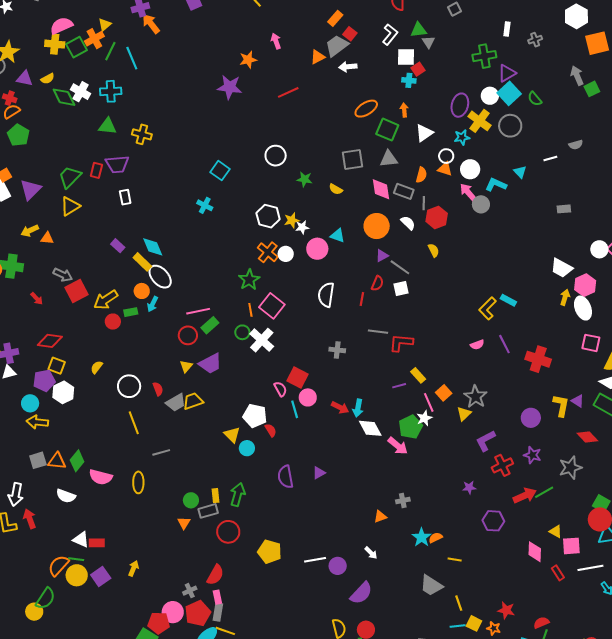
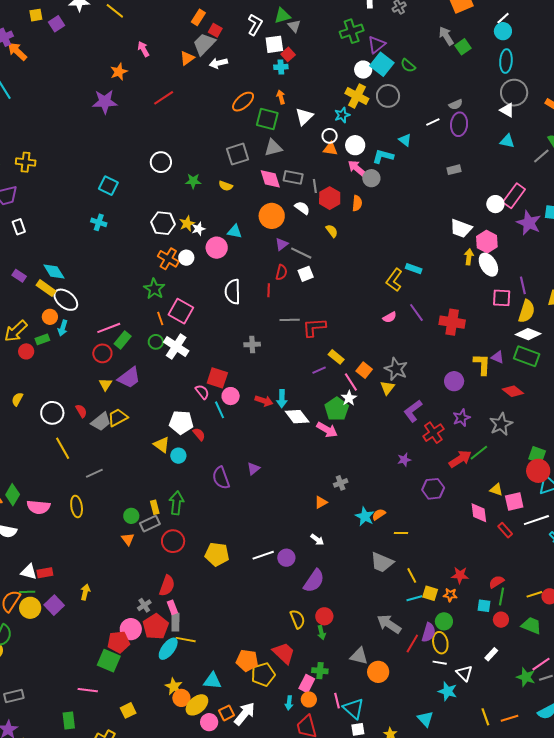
purple ellipse: (460, 105) -> (459, 124), moved
orange semicircle: (421, 175) -> (357, 203), moved
purple star: (532, 455) -> (461, 418), turned -30

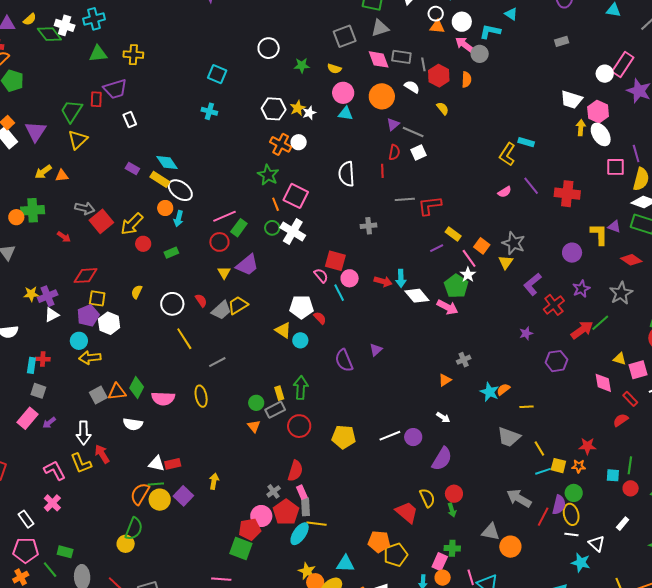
pink circle: (217, 248) -> (343, 93), moved
green rectangle: (42, 339) -> (171, 253), moved
red semicircle: (496, 582) -> (621, 420), moved
red trapezoid: (284, 653) -> (407, 512), moved

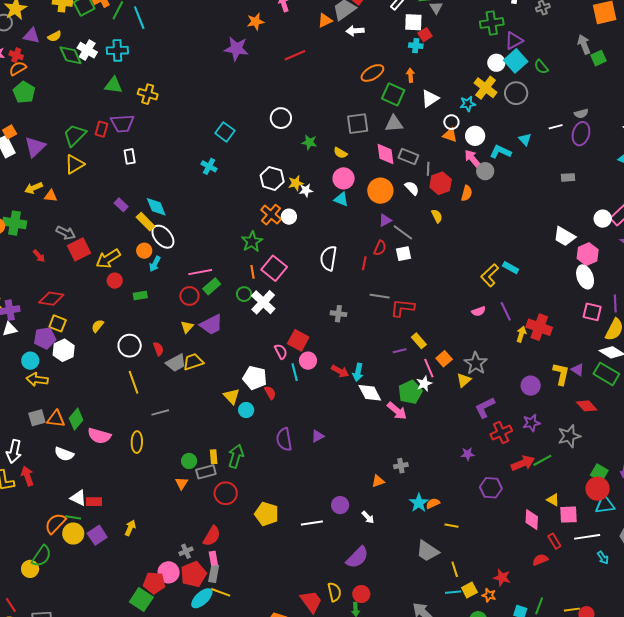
yellow arrow: (581, 128) -> (521, 334), moved
purple circle: (413, 437) -> (340, 505), moved
yellow square: (558, 466) -> (469, 590), turned 35

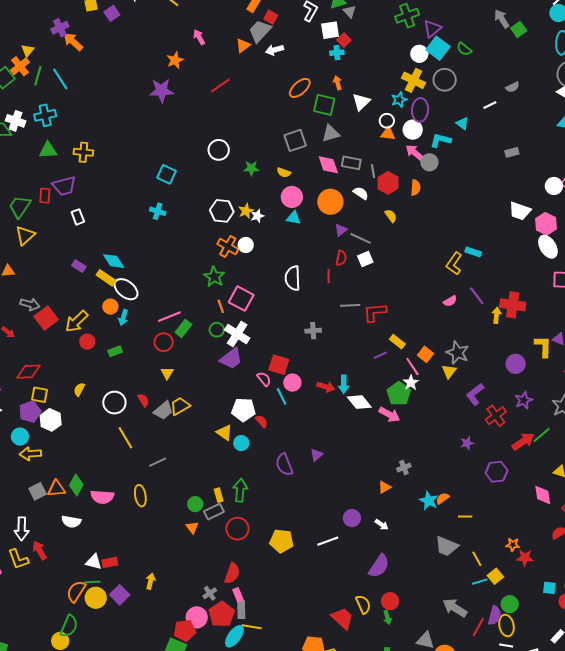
purple ellipse: (581, 134) -> (420, 110), moved
purple trapezoid: (211, 325) -> (231, 359), moved
orange star: (489, 595) -> (513, 545), moved

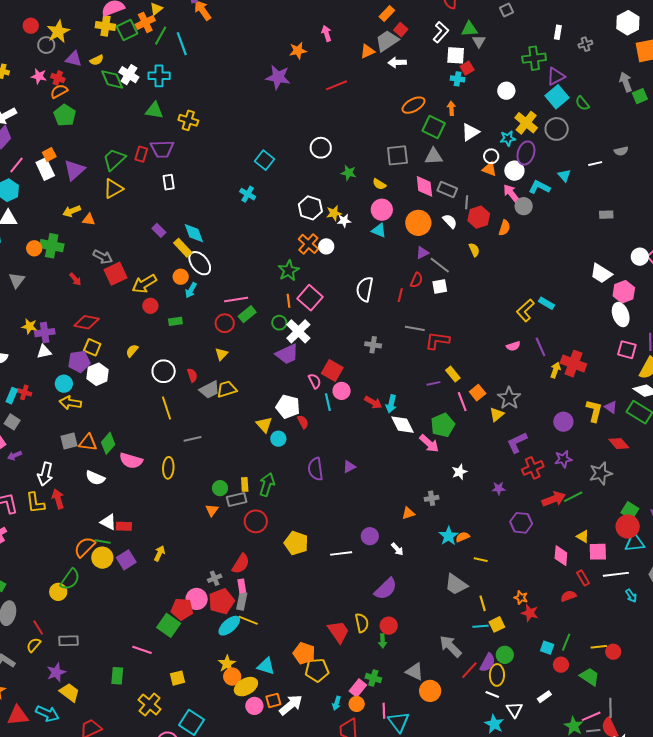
white circle: (419, 54) -> (506, 91), moved
white star: (411, 383) -> (460, 472), moved

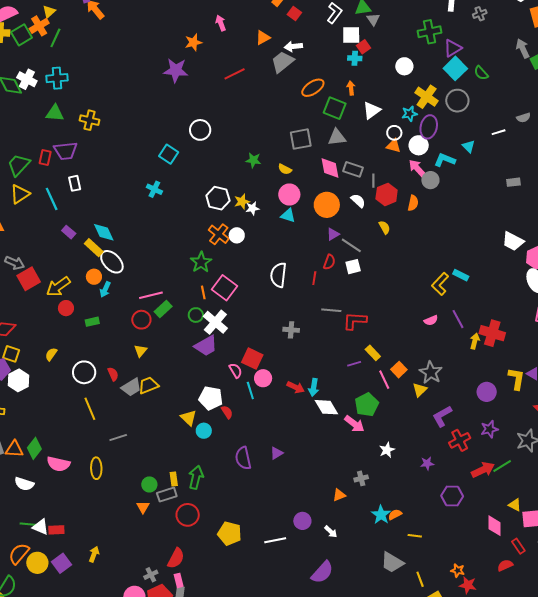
gray trapezoid: (387, 41) -> (282, 62), moved
cyan line: (182, 44) -> (52, 199), moved
white circle: (321, 148) -> (200, 130), moved
green line: (103, 541) -> (28, 524), moved

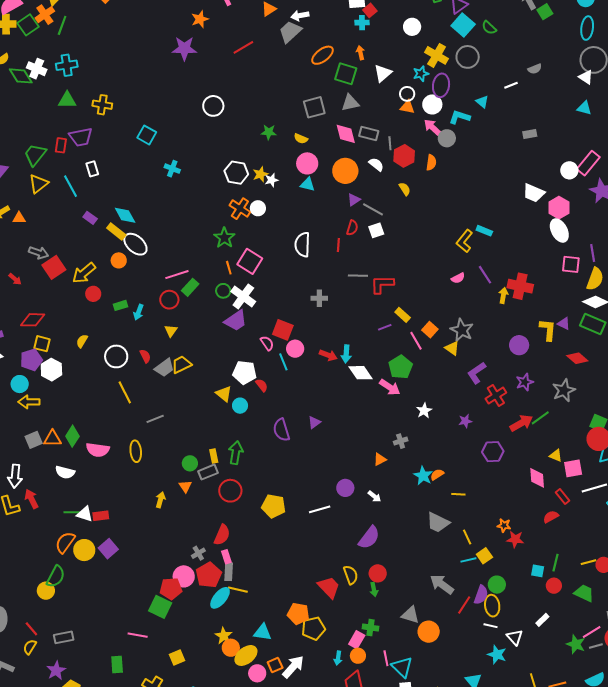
cyan square: (169, 154) -> (147, 135), moved
cyan arrow: (105, 289) -> (139, 312), moved
yellow triangle: (420, 390) -> (452, 348), turned -35
yellow arrow: (94, 554) -> (160, 500), moved

